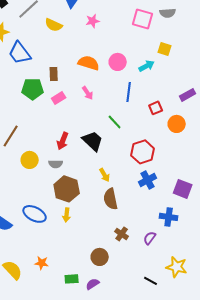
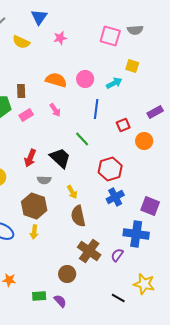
gray semicircle: (56, 164) -> (44, 180), moved
blue cross: (169, 217) -> (136, 234), size x1.4
brown cross: (122, 234) -> (89, 251), size x1.6
purple semicircle: (93, 284) -> (60, 301), turned 80

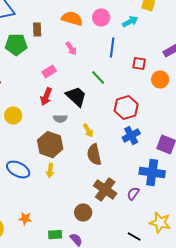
pink rectangle: (26, 115) -> (49, 72), moved
red square: (123, 125) -> (139, 64), turned 32

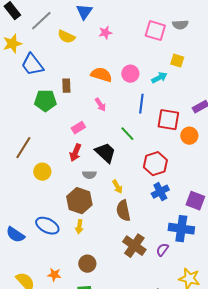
red square: (139, 64) -> (168, 120), size x1.6
brown circle: (83, 213) -> (87, 264), moved

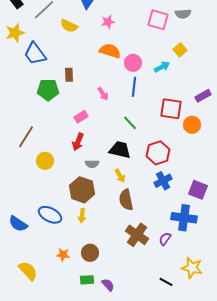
yellow square: (177, 61) -> (180, 50), turned 32
orange semicircle: (101, 75) -> (110, 51), moved
blue line: (141, 104) -> (134, 87), moved
black trapezoid: (105, 153) -> (120, 150), moved, turned -30
orange star: (54, 275) -> (63, 255), moved

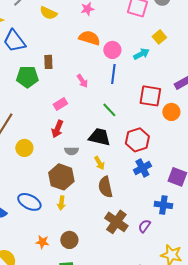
blue cross: (184, 218) -> (163, 205), size x0.7

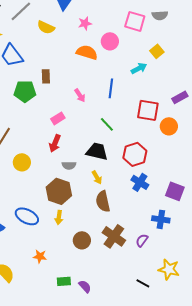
pink circle: (112, 50) -> (110, 41), moved
blue cross: (142, 168) -> (140, 182), turned -30
brown circle: (69, 240) -> (82, 240), moved

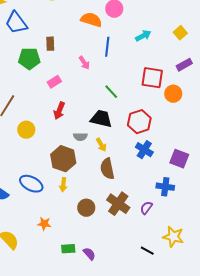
yellow square: (157, 51) -> (180, 33), moved
blue line: (111, 88) -> (107, 47), moved
pink rectangle: (58, 118) -> (54, 82), moved
gray semicircle: (69, 165) -> (80, 137), moved

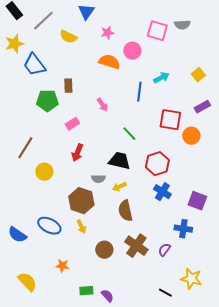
blue line: (107, 47) -> (139, 92), moved
yellow arrow: (101, 145) -> (119, 187), turned 96
yellow arrow: (63, 185) -> (81, 227), turned -32

